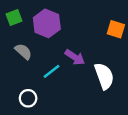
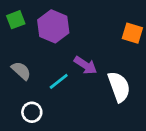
gray semicircle: (23, 51) -> (21, 71), moved

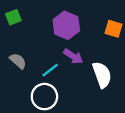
purple hexagon: (53, 26) -> (66, 25), moved
white circle: (32, 112) -> (44, 97), moved, size x1.5

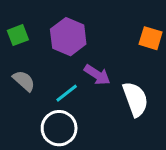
green square: (13, 17) -> (18, 35), moved
purple hexagon: (66, 25) -> (68, 37), moved

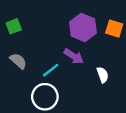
purple hexagon: (68, 37) -> (83, 27), moved
white semicircle: (135, 99) -> (103, 75), size x0.6

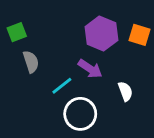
gray semicircle: (18, 61) -> (31, 62), moved, turned 30
white circle: (45, 97) -> (80, 114), moved

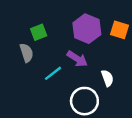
green square: (17, 32) -> (39, 32), moved
white circle: (80, 114) -> (84, 101), moved

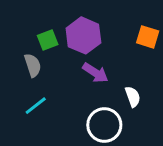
purple hexagon: (87, 29) -> (83, 35), moved
cyan line: (53, 73) -> (36, 106), moved

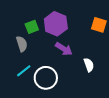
white circle: (104, 125) -> (46, 78), moved

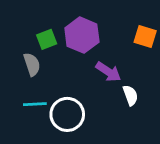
purple arrow: (64, 49) -> (108, 72), moved
cyan line: (24, 71) -> (35, 104), turned 35

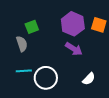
purple hexagon: (82, 35) -> (73, 24), moved
white semicircle: (130, 95) -> (89, 79), moved, turned 64

